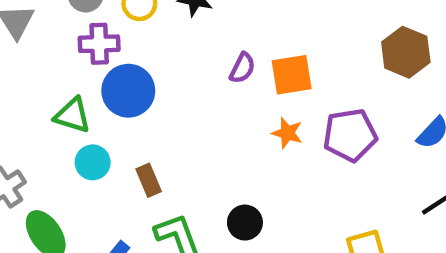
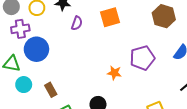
purple semicircle: (242, 68) -> (77, 23), moved
orange square: (292, 75) -> (110, 17), moved
orange star: (287, 133) -> (114, 73), moved

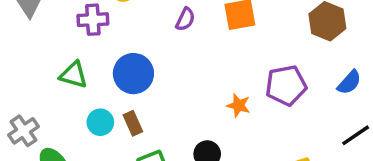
blue circle: (36, 49) -> (133, 74), moved
cyan circle: (24, 85) -> (100, 122), moved

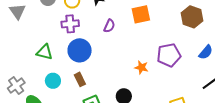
purple semicircle: (185, 19) -> (109, 26), moved
purple cross: (93, 20) -> (70, 24), moved
cyan circle: (100, 122) -> (53, 81), moved

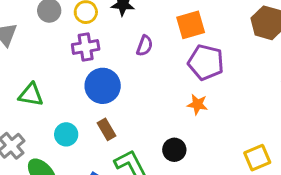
green triangle: (45, 52) -> (31, 95), moved
purple pentagon: (169, 55) -> (206, 62), moved, turned 30

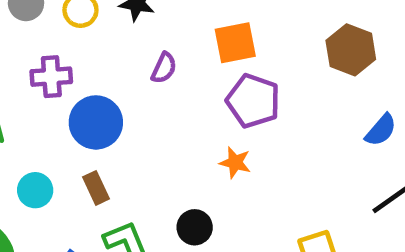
purple cross: (86, 47) -> (51, 77), moved

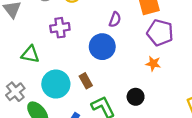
blue circle: (96, 122) -> (102, 47), moved
cyan circle: (35, 190) -> (56, 84), size x1.6

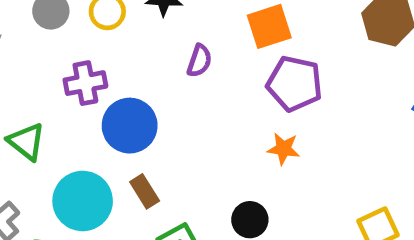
blue circle: (102, 47) -> (130, 126), moved
green triangle: (30, 54) -> (26, 142), turned 30

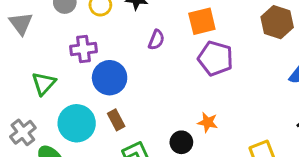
green triangle: (26, 142) -> (44, 83), turned 30
orange star: (284, 149) -> (208, 122), moved

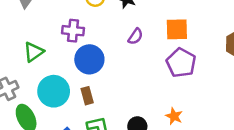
orange star: (208, 122) -> (174, 116), moved

